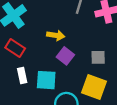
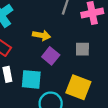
gray square: (98, 57) -> (82, 49), moved

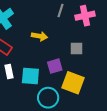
purple square: (51, 56) -> (55, 66), moved, turned 35

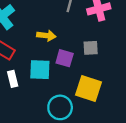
purple square: (55, 66) -> (65, 58), moved, turned 35
cyan square: (30, 76) -> (40, 70), moved

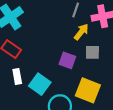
yellow arrow: (46, 36) -> (81, 32), moved, turned -63
cyan square: (40, 70) -> (40, 84), moved, turned 30

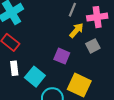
gray square: (92, 52) -> (93, 46), moved, turned -32

